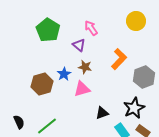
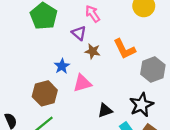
orange L-shape: (119, 59) -> (124, 49), turned 110
brown star: (85, 67) -> (93, 51), moved
brown hexagon: (42, 84) -> (45, 93), moved

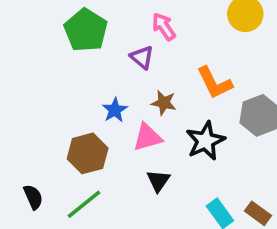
brown star: (93, 51) -> (164, 103), moved
black star: (141, 105) -> (205, 141), moved
black triangle: (105, 110) -> (158, 181), moved, turned -35

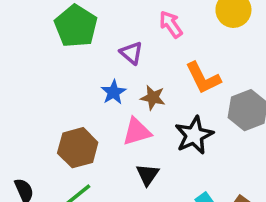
pink arrow: (164, 27) -> (171, 24), moved
blue star: (115, 110) -> (114, 92), moved

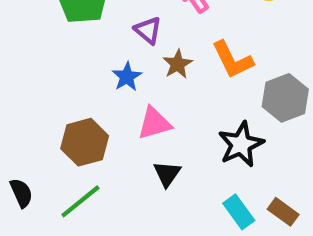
brown star: (153, 98) -> (178, 64), moved, turned 30
black star: (194, 135) -> (241, 144), moved

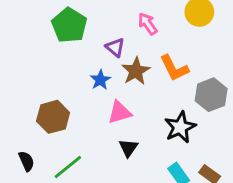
brown star: (178, 64) -> (136, 71), size x1.4
brown hexagon: (85, 142) -> (53, 117), moved

